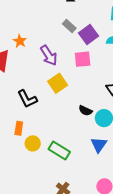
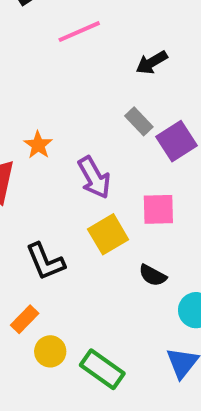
pink square: (83, 59) -> (158, 209), moved
black semicircle: (85, 111) -> (153, 275), moved
orange rectangle: (19, 128) -> (25, 319), turned 32

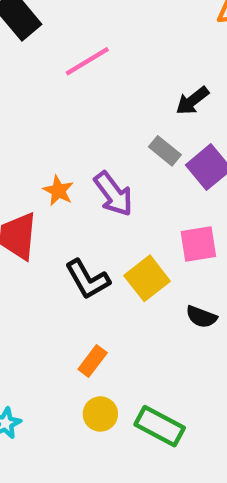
black arrow: (152, 62) -> (192, 101), moved
purple arrow: (94, 178) -> (113, 194), moved
black L-shape: (45, 262) -> (88, 279), moved
orange rectangle: (25, 319) -> (93, 361), moved

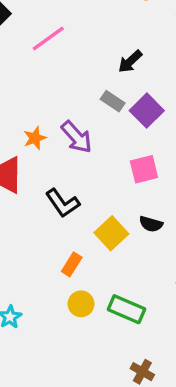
orange star: (58, 191) -> (35, 138), turned 30
yellow square: (147, 278) -> (111, 233), moved

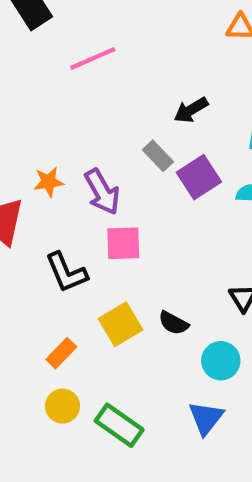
pink square: (144, 169) -> (123, 243), moved

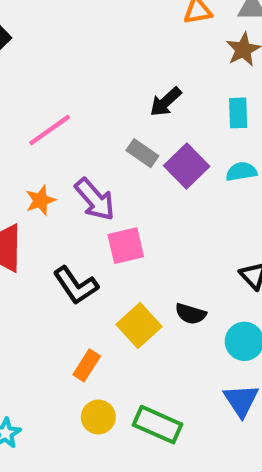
pink line: (93, 58) -> (50, 130), moved

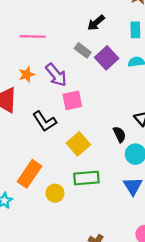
pink line: (50, 130) -> (33, 36), turned 35
black semicircle: (191, 314) -> (119, 134), moved, turned -133
orange rectangle: (87, 365) -> (30, 174), moved, size x1.6
green rectangle: (158, 425) -> (86, 178), moved, turned -30

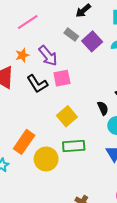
pink line: (33, 36) -> (28, 22), turned -35
black L-shape: (45, 121) -> (37, 84), moved
yellow circle: (55, 193) -> (46, 159), size x1.5

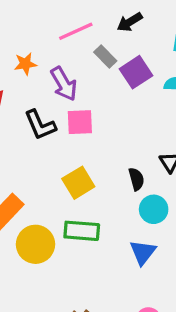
pink line: (28, 22) -> (76, 31), moved
orange star: (22, 55) -> (25, 64), moved

